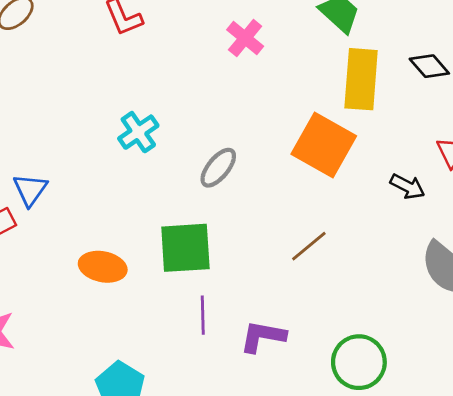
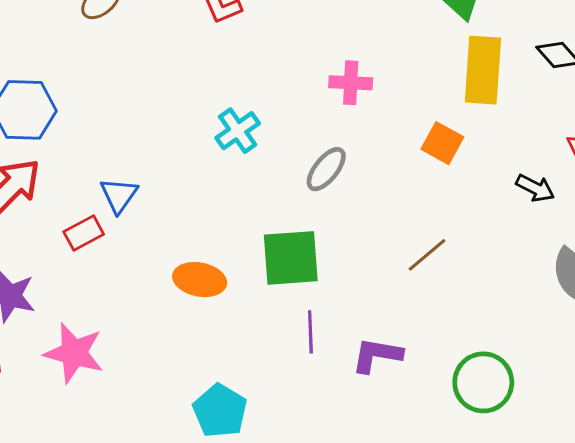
pink cross: (245, 38) -> (351, 83), moved, turned -36
orange square: (324, 145) -> (442, 143), size x0.6

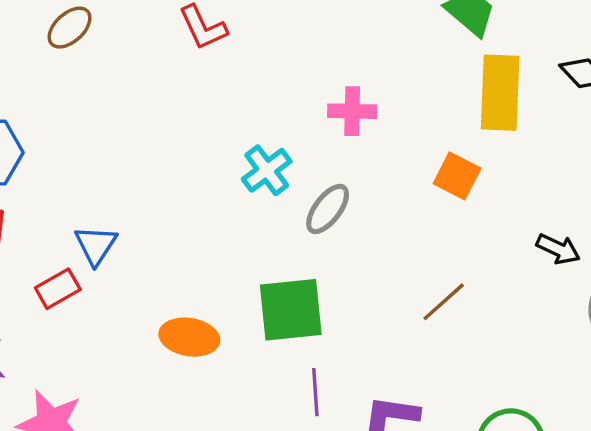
cyan cross: (238, 131) -> (267, 170), moved
black arrow: (535, 188) -> (558, 249), moved

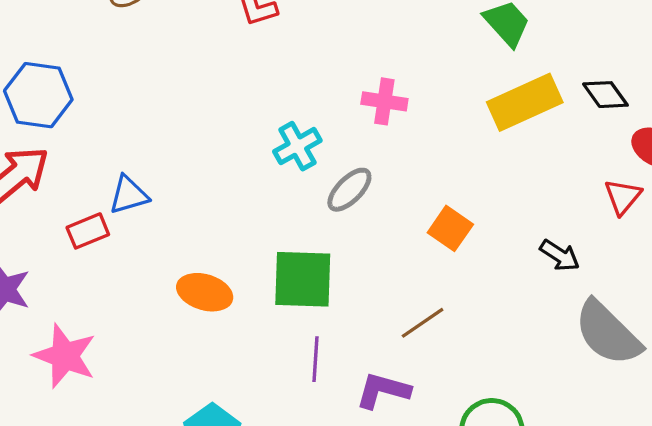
yellow rectangle: (500, 93) -> (525, 102), turned 56
orange square: (457, 176) -> (450, 228), moved
blue triangle: (96, 245) -> (129, 195), turned 33
brown line: (444, 302) -> (423, 323), moved

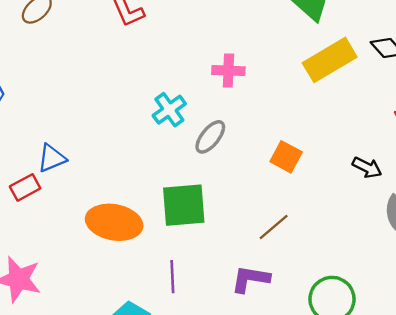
orange ellipse: (205, 292) -> (114, 222), size x1.4
purple line: (316, 359) -> (172, 277), moved

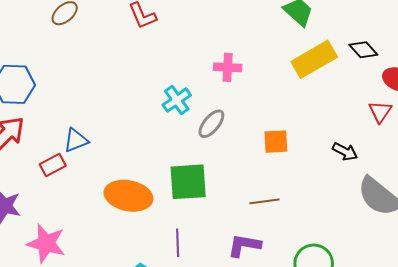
orange square: (286, 157) -> (276, 142), turned -32
brown line: (274, 227) -> (265, 201), turned 32

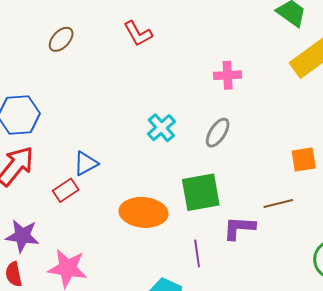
cyan cross: (177, 100) -> (161, 128), moved
orange square: (276, 142) -> (304, 160), moved
purple L-shape: (244, 245) -> (239, 228), moved

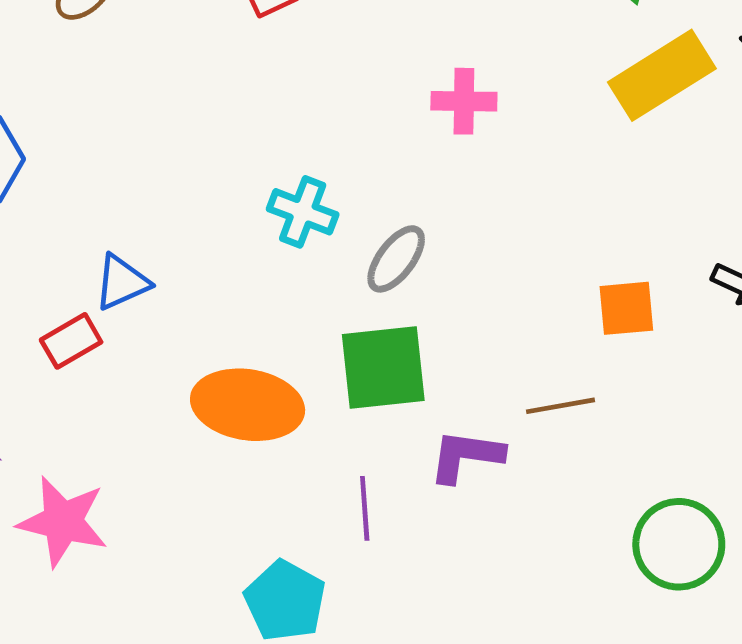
cyan cross: (161, 128) -> (303, 212), turned -32
gray ellipse: (218, 133) -> (396, 259), moved

